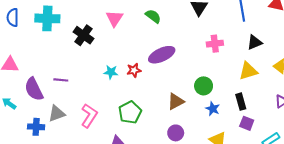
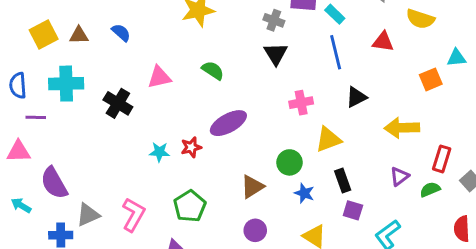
pink triangle: (114, 18) -> (159, 77), turned 48
yellow triangle: (248, 71) -> (328, 139), moved
purple line: (61, 80) -> (36, 117), moved

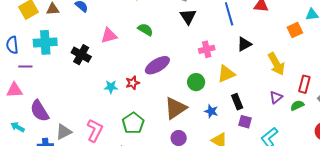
yellow arrow: (402, 128) -> (276, 64), turned -115
green circle: (289, 162) -> (196, 82), moved
brown triangle: (252, 187) -> (175, 108), size x1.4

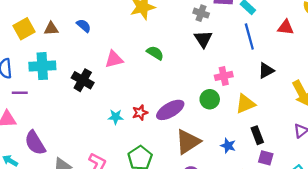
purple ellipse: (157, 65) -> (170, 110), moved
green circle: (196, 82) -> (210, 99), moved

